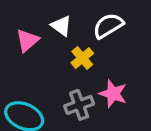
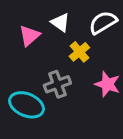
gray cross: (79, 105) -> (57, 84), moved

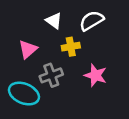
pink triangle: (29, 36) -> (28, 49), moved
yellow cross: (79, 52) -> (71, 47), turned 30

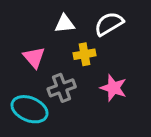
white triangle: (54, 21) -> (65, 24), turned -42
pink triangle: (28, 49) -> (34, 57), turned -30

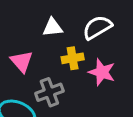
pink star: (113, 88) -> (102, 72), moved

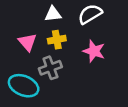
yellow cross: (73, 58) -> (57, 40), moved

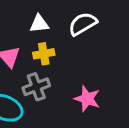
pink star: (94, 51) -> (87, 99), moved

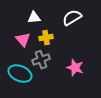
white triangle: (39, 24) -> (34, 18), moved

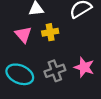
gray cross: (41, 60) -> (55, 71), moved

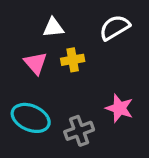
gray cross: (55, 71) -> (79, 131), moved

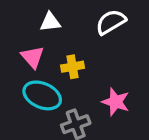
yellow cross: (73, 60) -> (72, 67), moved
cyan ellipse: (31, 118) -> (42, 95), moved

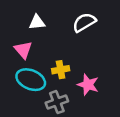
yellow cross: (72, 67) -> (61, 70), moved

